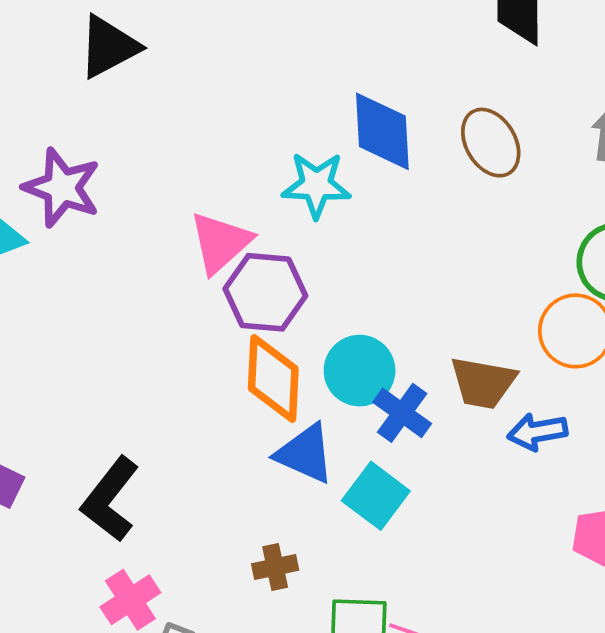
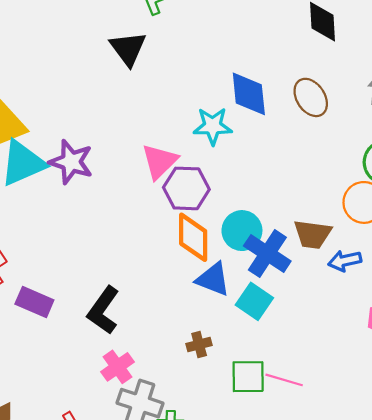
black triangle: (109, 47) -> (128, 48), moved, turned -36
purple star: (62, 188) -> (71, 162), moved
blue cross: (402, 413) -> (267, 254), size x1.4

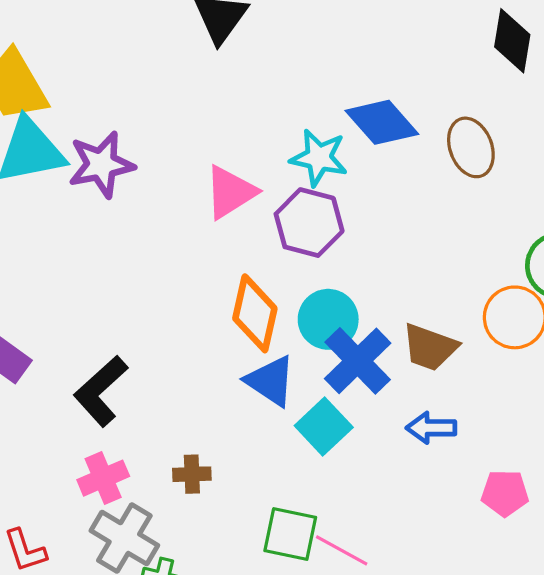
blue diamond: (249, 94) -> (382, 122), turned -48
purple star: (71, 162) -> (101, 165), turned 30
purple hexagon: (186, 188) -> (309, 223), moved
blue arrow: (345, 261) -> (431, 428), moved
brown cross: (199, 344) -> (192, 474), moved

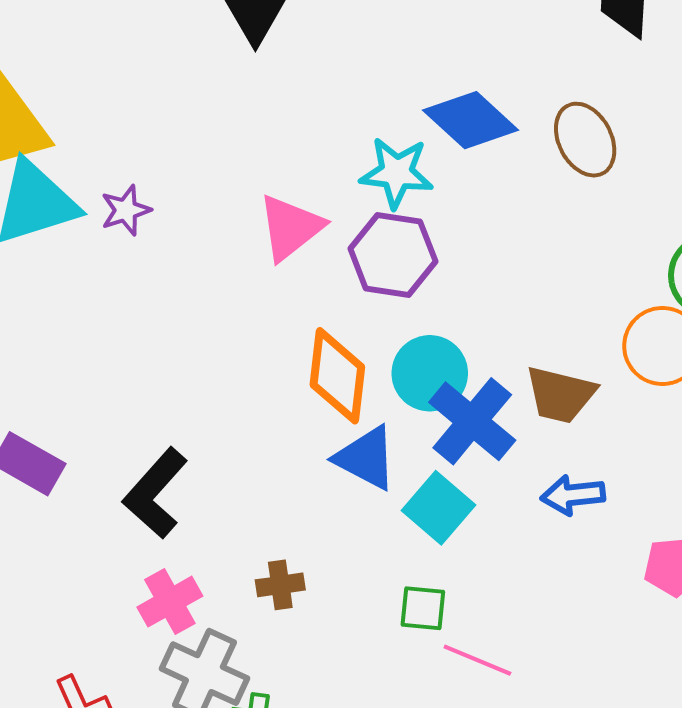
purple star: (101, 165) -> (126, 210), size x0.6
green square: (290, 534) -> (423, 608), moved, size x0.7

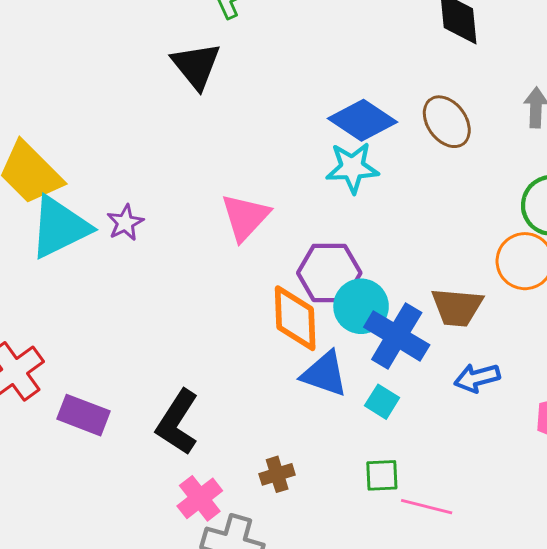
cyan star: (397, 173) -> (352, 168), moved
purple hexagon: (393, 255) -> (329, 273), moved
cyan square: (438, 508) -> (382, 402), size x0.7

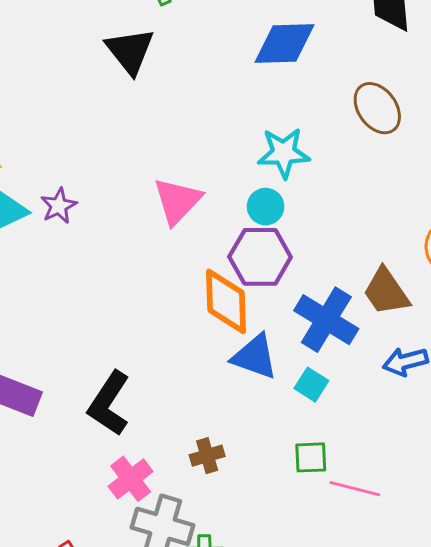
blue diamond: (363, 120) -> (285, 44), moved, turned -36
cyan circle: (361, 306) -> (266, 207), moved, size x0.7
brown trapezoid: (457, 307) -> (386, 292), turned 50

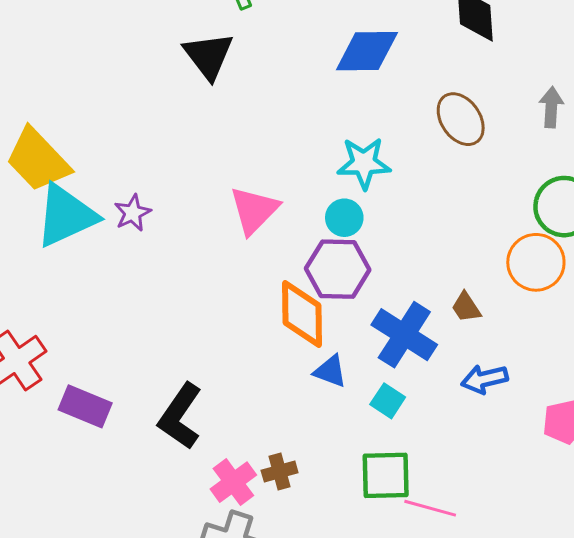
brown trapezoid: (386, 292) -> (466, 307), size x0.6
blue triangle: (255, 357) -> (330, 371), size x0.7
green square: (311, 457) -> (386, 475), size x1.5
pink cross: (131, 479) -> (233, 482), moved

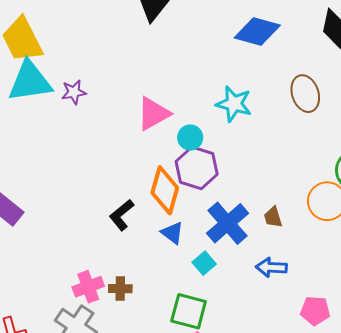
cyan circle: (344, 218) -> (190, 138), moved
black L-shape: (180, 416) -> (122, 215), moved, size x0.7

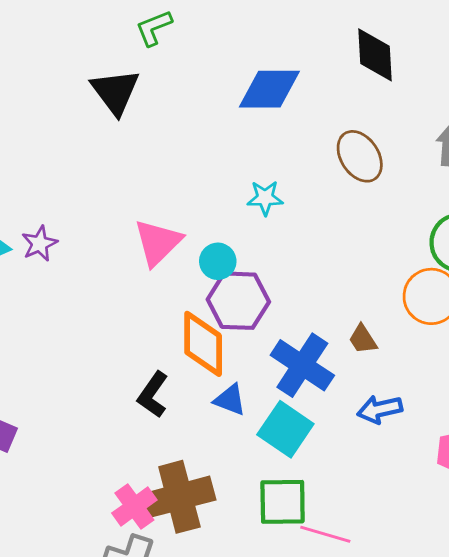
cyan star: (234, 104) -> (265, 198), size x0.7
cyan square: (204, 263) -> (285, 429), size x1.6
brown cross: (120, 289) -> (179, 497), size x2.0

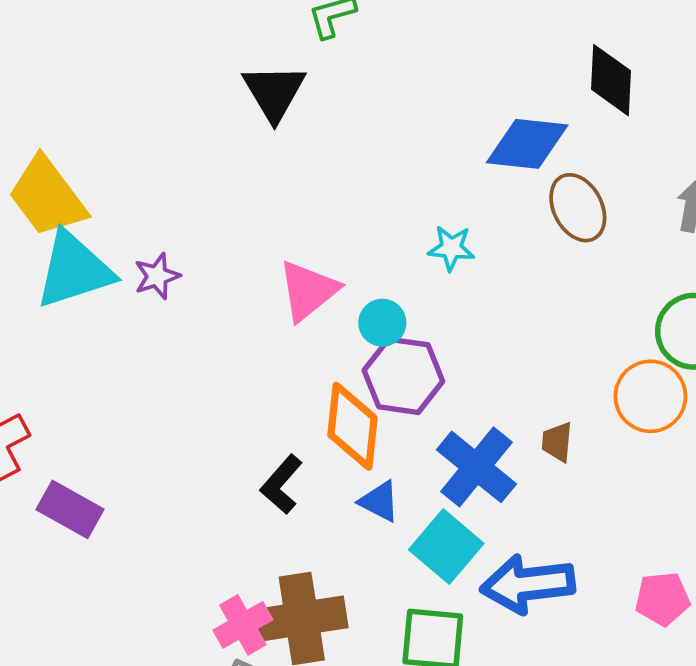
blue diamond: (269, 89) -> (527, 144), moved
brown trapezoid: (363, 339) -> (557, 442), turned 32
blue arrow: (380, 409) -> (528, 584), moved, size x1.6

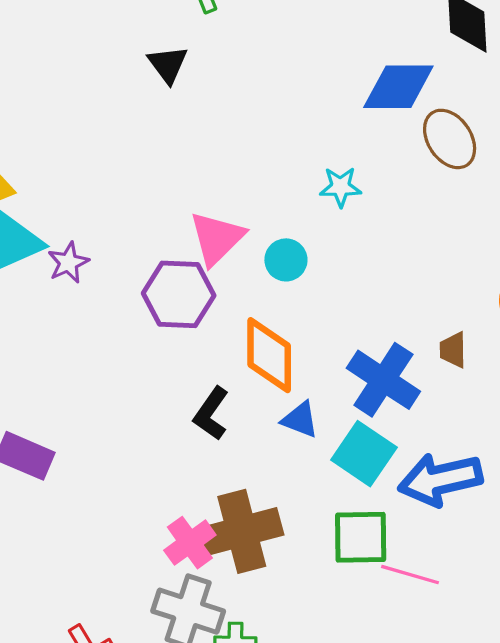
black triangle: (274, 92) -> (168, 64), size x0.7
purple star: (157, 276) -> (68, 263), moved
purple hexagon: (403, 376) -> (179, 294), moved

